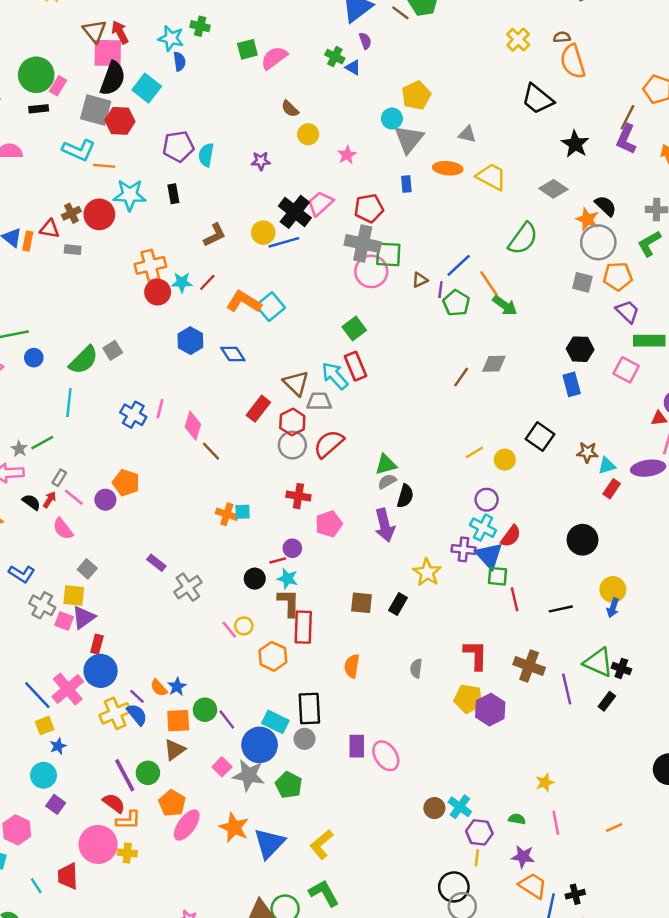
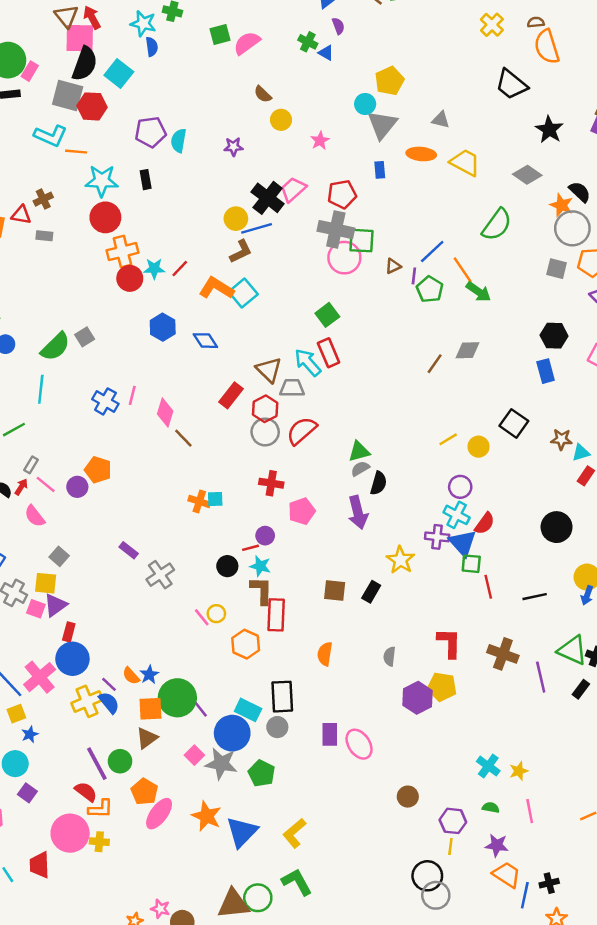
red circle: (99, 214) -> (105, 217), moved
brown L-shape: (215, 235) -> (241, 252), moved
green circle: (205, 710) -> (177, 698), size x1.6
purple hexagon: (490, 710) -> (418, 698), moved
cyan cross: (460, 807) -> (488, 766), moved

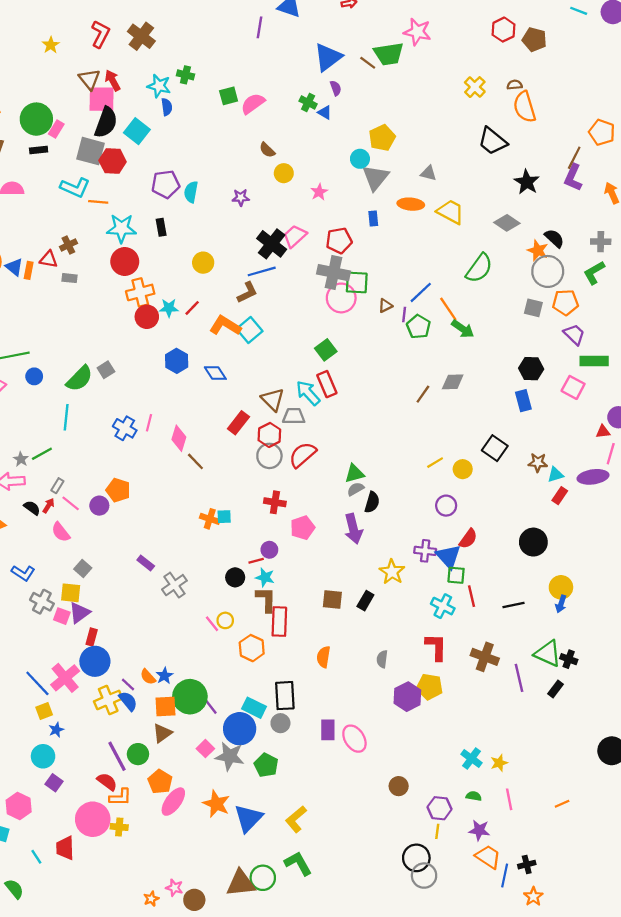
yellow circle: (236, 219) -> (203, 263), moved
cyan cross: (457, 515) -> (443, 606), moved

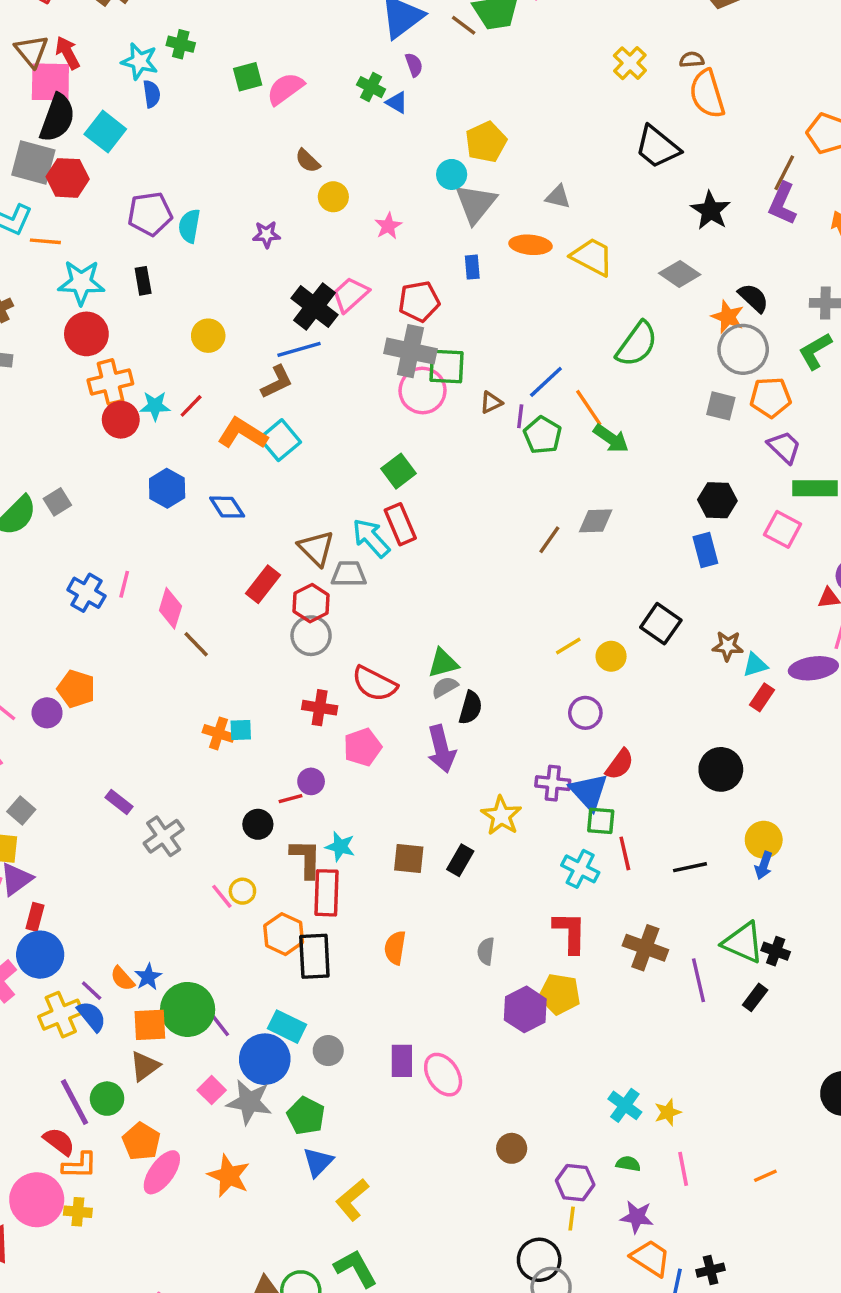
red semicircle: (303, 455) -> (374, 684), moved, turned -112
cyan star: (265, 577) -> (340, 847), moved
black rectangle: (285, 696) -> (314, 956), moved
blue triangle: (248, 818) -> (318, 1162), moved, size x0.7

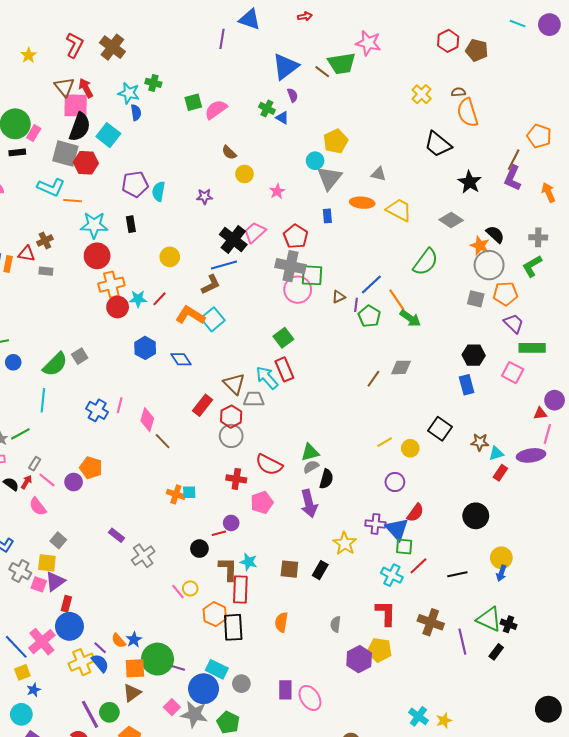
red pentagon: (419, 301) -> (296, 236), turned -30
red line: (625, 853) -> (418, 566), turned 60
purple line: (218, 1023) -> (176, 667), turned -36

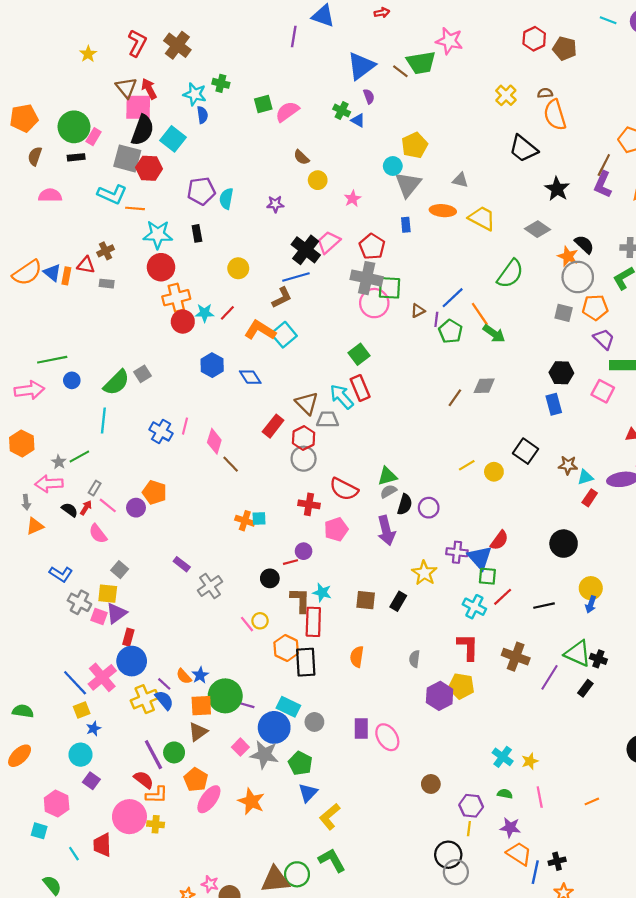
purple circle: (395, 482) -> (429, 508), moved
purple line: (462, 642) -> (549, 677), turned 45

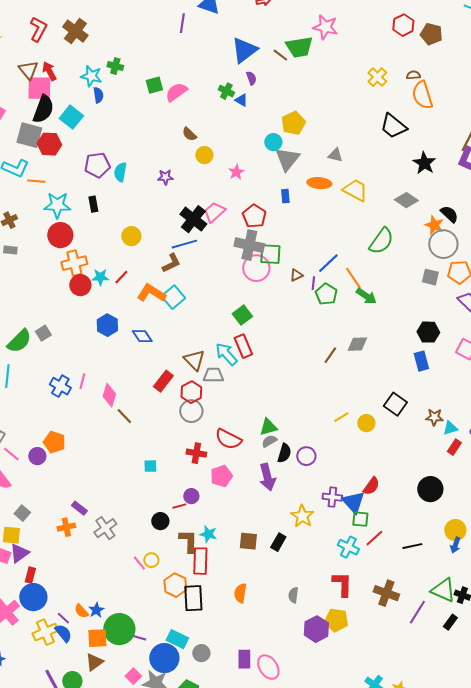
orange cross: (245, 521) -> (66, 527), moved, turned -30

